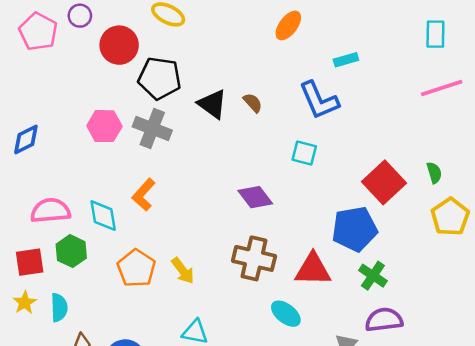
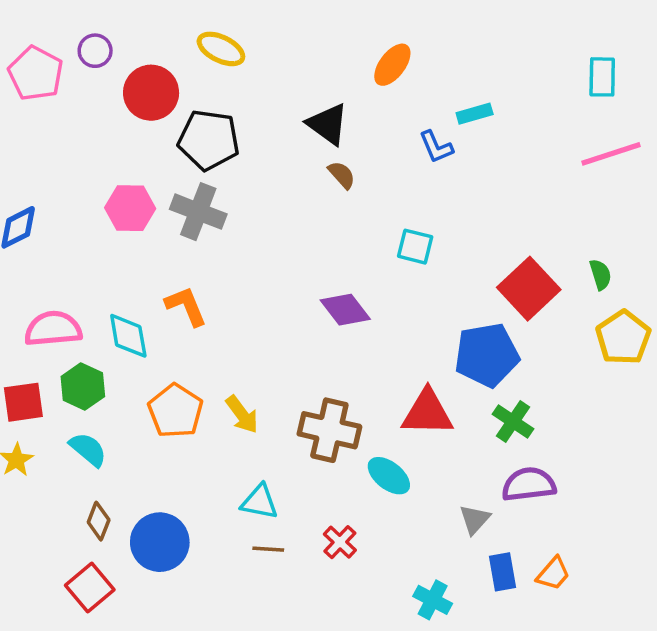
blue L-shape: (319, 100) -> (436, 147), moved, size x0.6
black triangle: (212, 104) -> (328, 124), moved
orange L-shape: (144, 195) -> (186, 306), turned 116
brown cross: (254, 258) -> (329, 430), moved
cyan semicircle: (59, 308) -> (88, 449), moved, turned -48

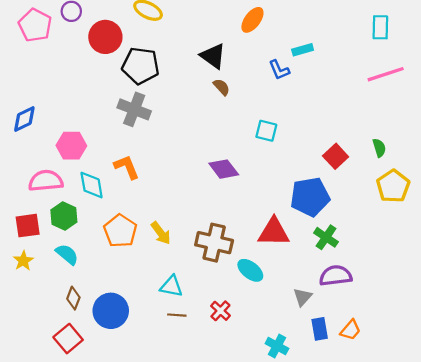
pink hexagon: (130, 208) -> (71, 146), moved
red square: (529, 289) -> (336, 156), size x0.7

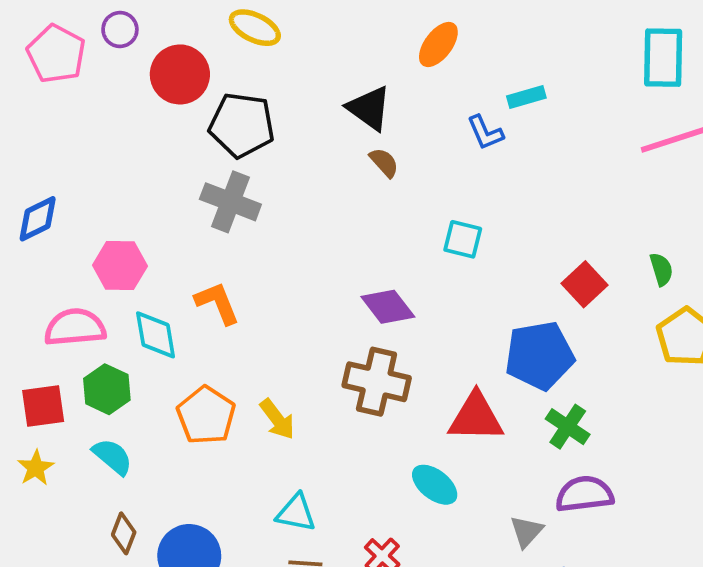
cyan rectangle: (380, 27) -> (663, 58), size x1.4
brown cross: (214, 243) -> (377, 382), moved

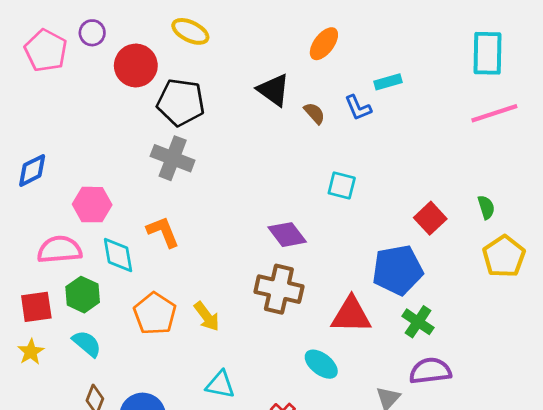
brown semicircle: (384, 163) -> (314, 113), moved

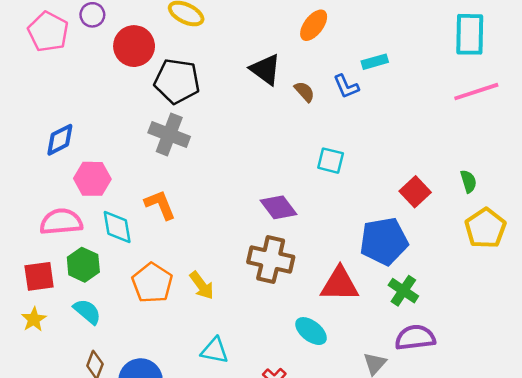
blue diamond: (32, 170) -> (60, 140), moved

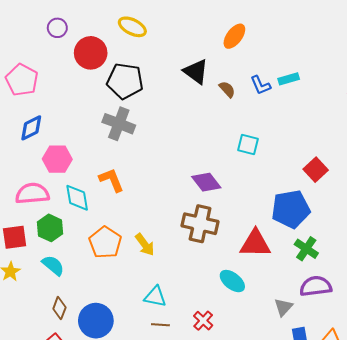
pink pentagon: (48, 32) -> (22, 80), moved
cyan rectangle: (375, 62) -> (289, 79), moved

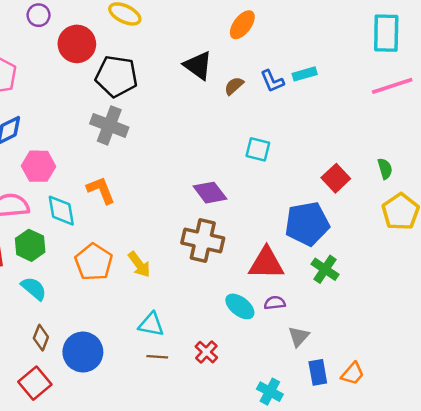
brown semicircle: (227, 89) -> (234, 86), turned -90
purple semicircle: (316, 286) -> (275, 303), moved, size x0.6

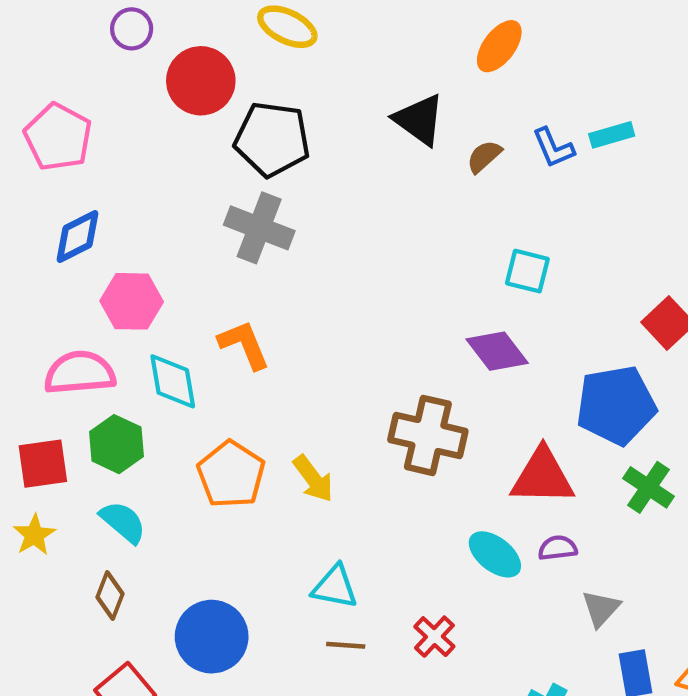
purple diamond: (210, 193) -> (497, 351), moved
brown diamond: (41, 338) -> (110, 595), moved

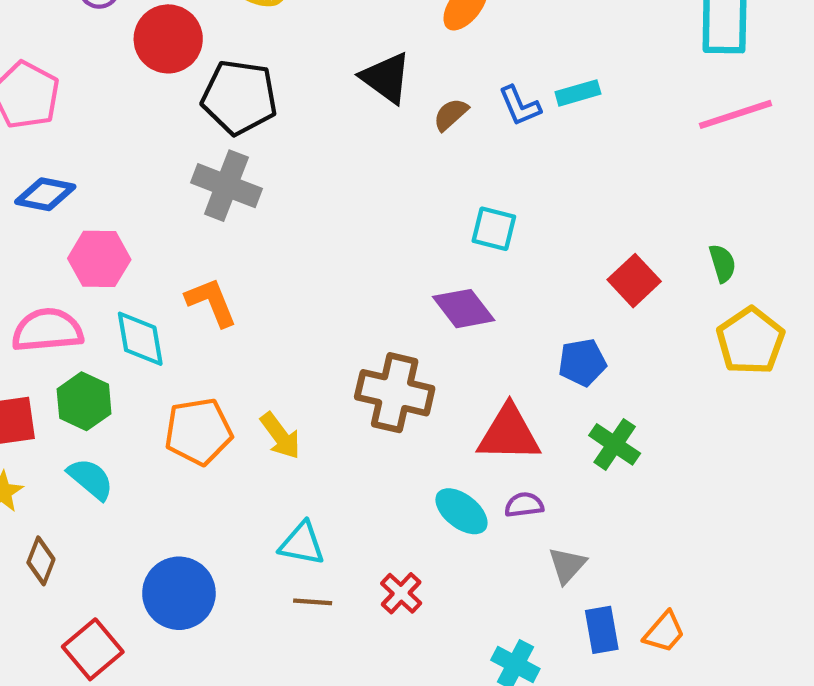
blue diamond: (78, 236) -> (45, 194), turned 38
blue pentagon: (616, 405) -> (582, 362), size x0.6
orange pentagon: (231, 474) -> (198, 431), turned 30
brown diamond: (110, 595) -> (41, 561), moved

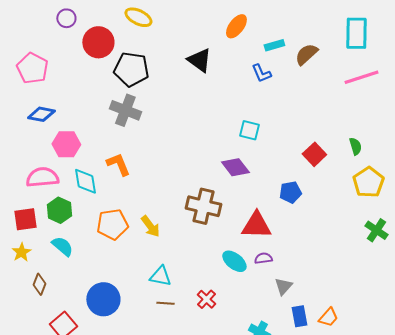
cyan rectangle: (578, 93) -> (274, 45), moved
brown semicircle: (451, 114) -> (306, 54), moved, size x1.4
green cross: (615, 444) -> (376, 230), moved

